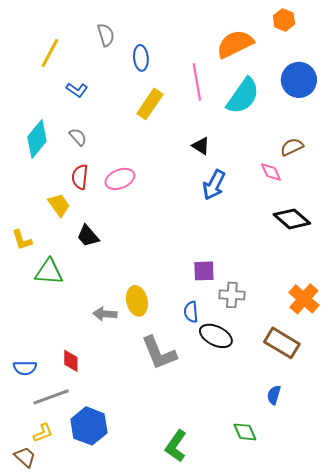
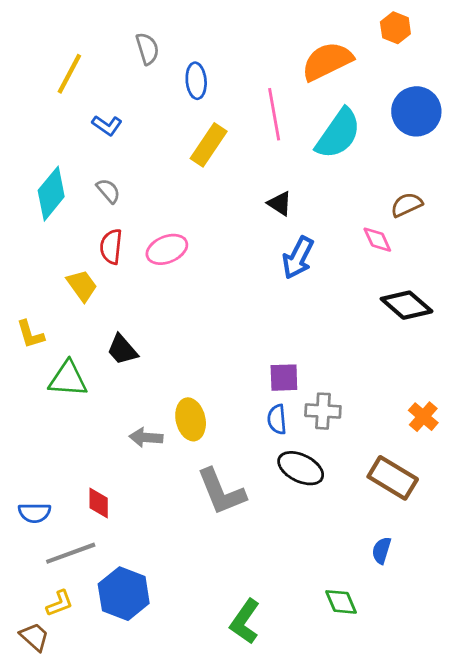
black trapezoid: (88, 236) -> (122, 350), moved
orange cross: (304, 299) -> (423, 417), size x0.7
blue semicircle: (191, 312) -> (277, 419), moved

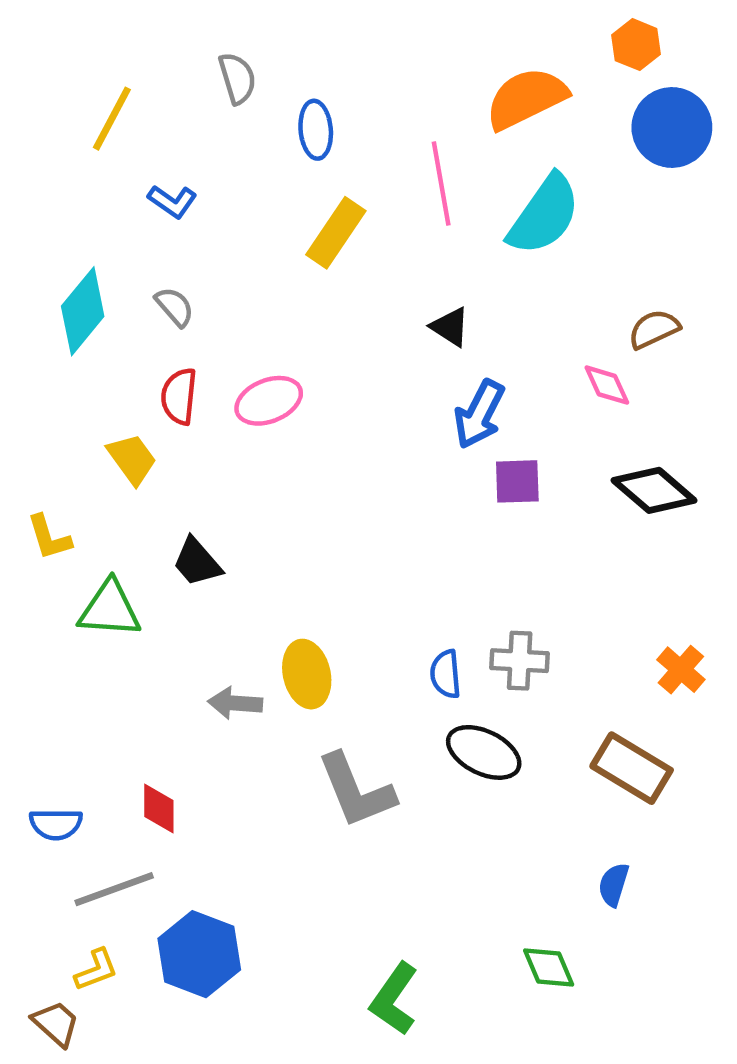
blue circle: (416, 111) -> (672, 127), moved
purple square: (284, 378) -> (517, 481), moved

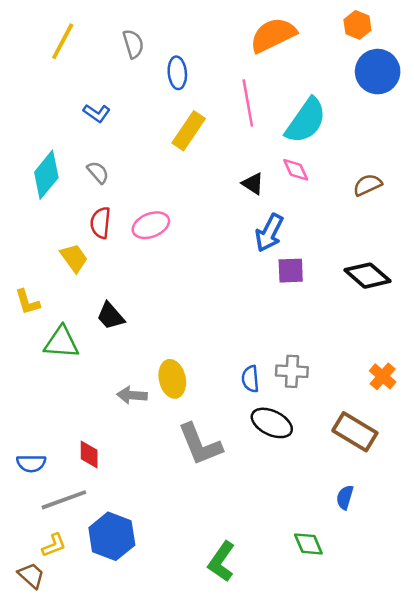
orange semicircle: (526, 98) -> (273, 35), moved
yellow line: (112, 119) -> (63, 41), moved
pink diamond: (607, 385) -> (296, 170), moved

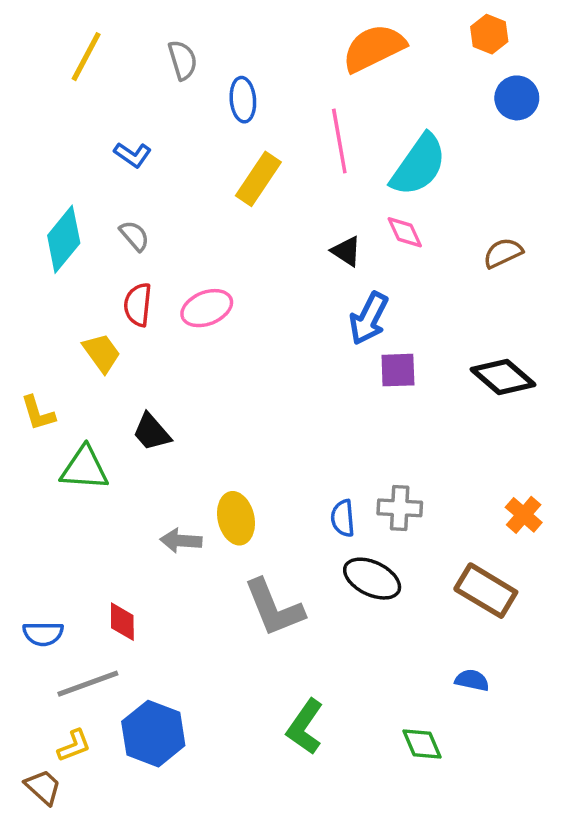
blue circle: (378, 72) -> (517, 98), size x0.7
blue semicircle: (345, 497) -> (472, 680), turned 85
green L-shape: (221, 562) -> (305, 727), moved

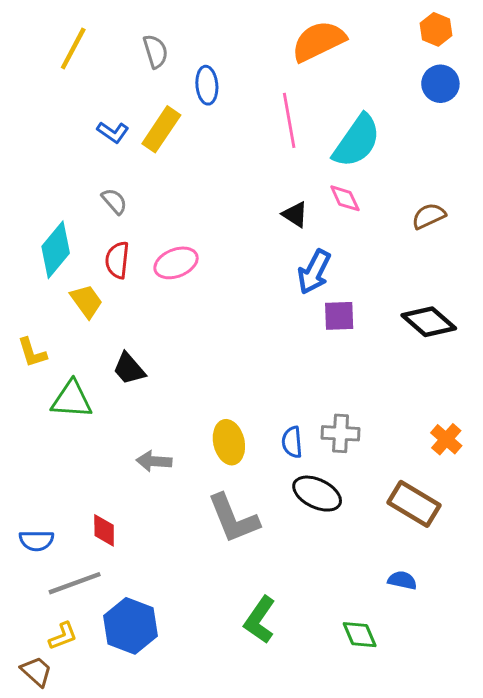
orange hexagon: (489, 34) -> (436, 29), moved
yellow rectangle: (258, 179) -> (161, 129), moved
cyan diamond: (64, 239) -> (56, 250), moved
yellow ellipse: (236, 518) -> (229, 442), moved

